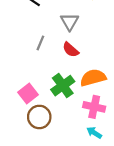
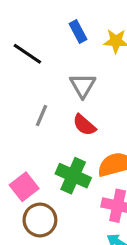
green cross: (63, 86) -> (73, 176), turned -30

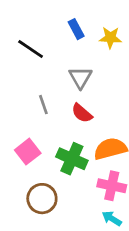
gray line: (42, 115) -> (43, 105), turned -42
pink square: (24, 187) -> (28, 152), moved

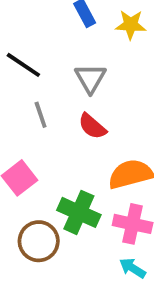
black line: (31, 49) -> (23, 65), moved
green cross: (72, 159) -> (79, 212), moved

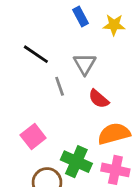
gray line: (41, 115) -> (60, 86), moved
red semicircle: (92, 126) -> (99, 99), moved

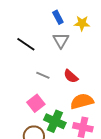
gray triangle: (85, 64) -> (61, 40), moved
gray line: (60, 86) -> (43, 75), moved, turned -48
pink square: (33, 136) -> (36, 103), moved

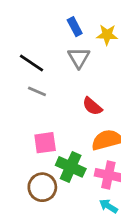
gray line: (43, 75) -> (37, 91), moved
pink square: (36, 103) -> (45, 143), turned 30

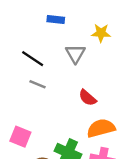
blue rectangle: (75, 27) -> (56, 20), moved, turned -56
pink square: (45, 143) -> (20, 137), moved, turned 30

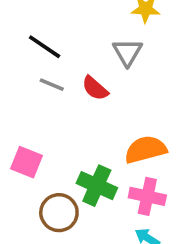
gray triangle: (75, 54) -> (127, 52), moved
red semicircle: (88, 98) -> (95, 88), moved

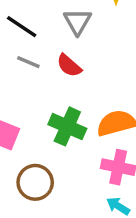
gray triangle: (127, 52) -> (77, 22), moved
green cross: (97, 186) -> (67, 126), moved

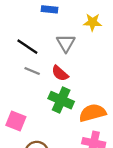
green cross: (67, 126) -> (61, 100), moved

